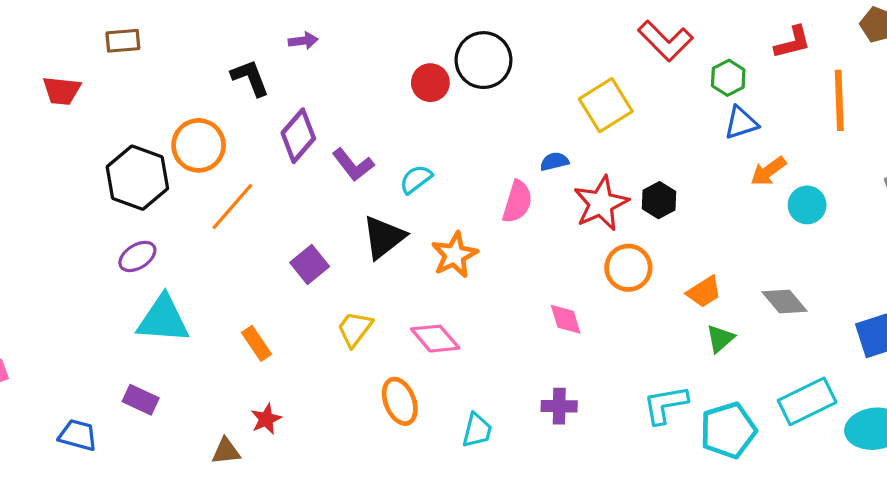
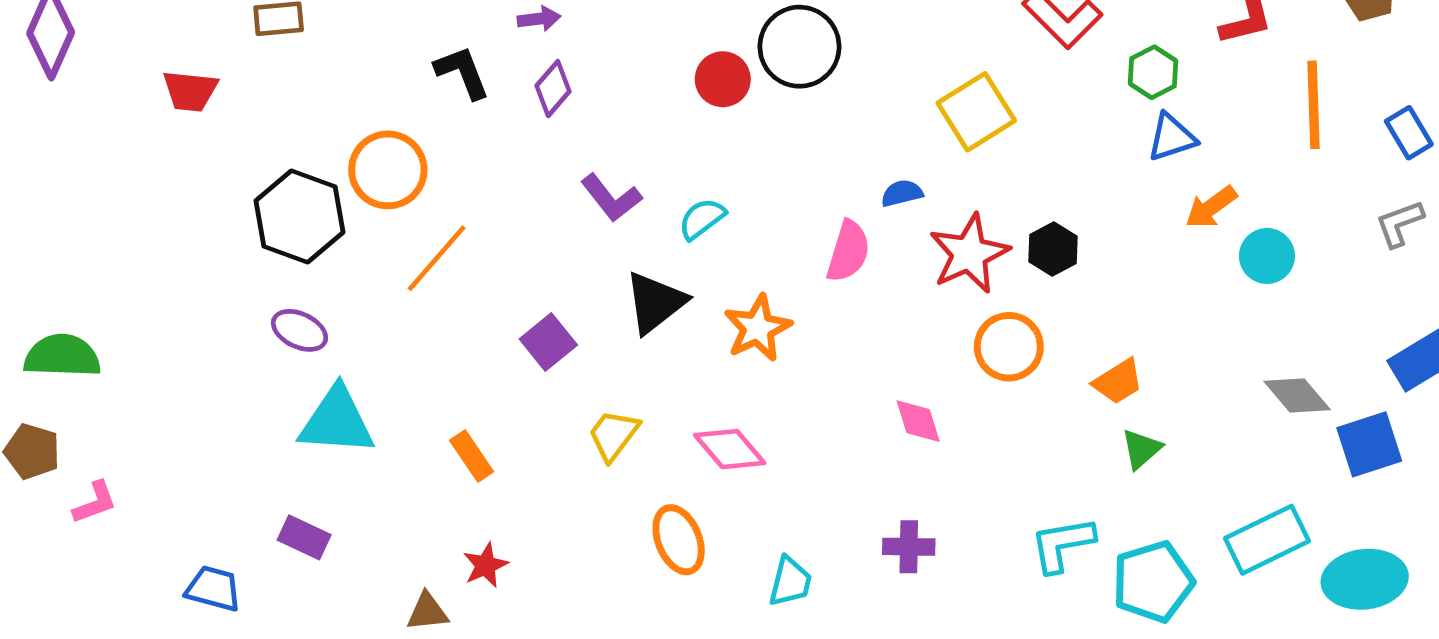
purple diamond: (298, 136) -> (553, 89), moved, size x0.7
purple ellipse: (137, 256) -> (299, 330), turned 57
gray diamond: (785, 302) -> (1297, 396), moved

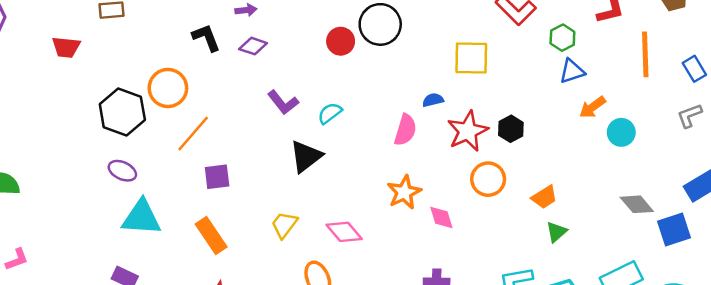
purple diamond: (553, 89) -> (253, 46), turned 68
yellow square: (976, 112) -> (471, 58), turned 33
orange star: (758, 328) -> (404, 192), moved
purple square: (548, 342) -> (217, 177), moved, turned 32
orange rectangle: (472, 456) -> (211, 235), size x1.4

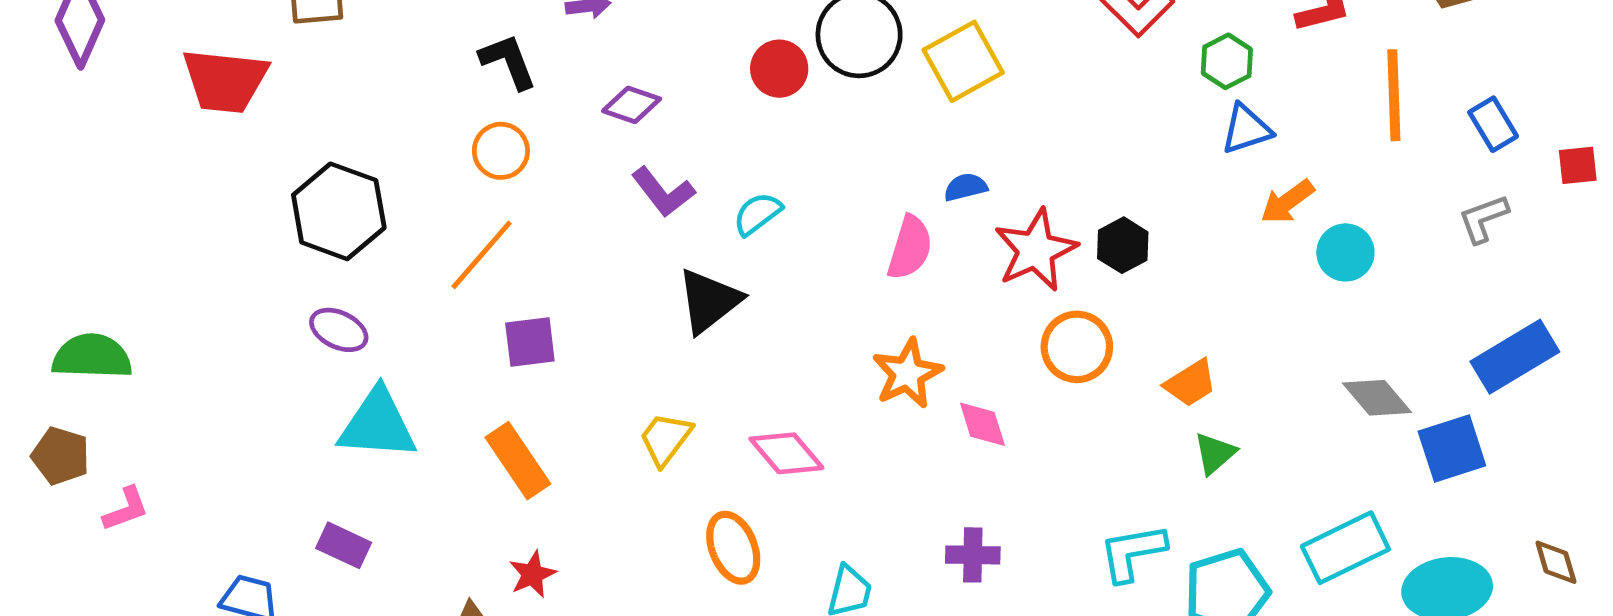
purple diamond: (253, 46) -> (632, 105), moved
red trapezoid: (66, 47) -> (225, 81), size x1.5
yellow square: (471, 58) -> (963, 61), moved, turned -30
orange circle: (168, 88) -> (501, 151), moved, size x0.7

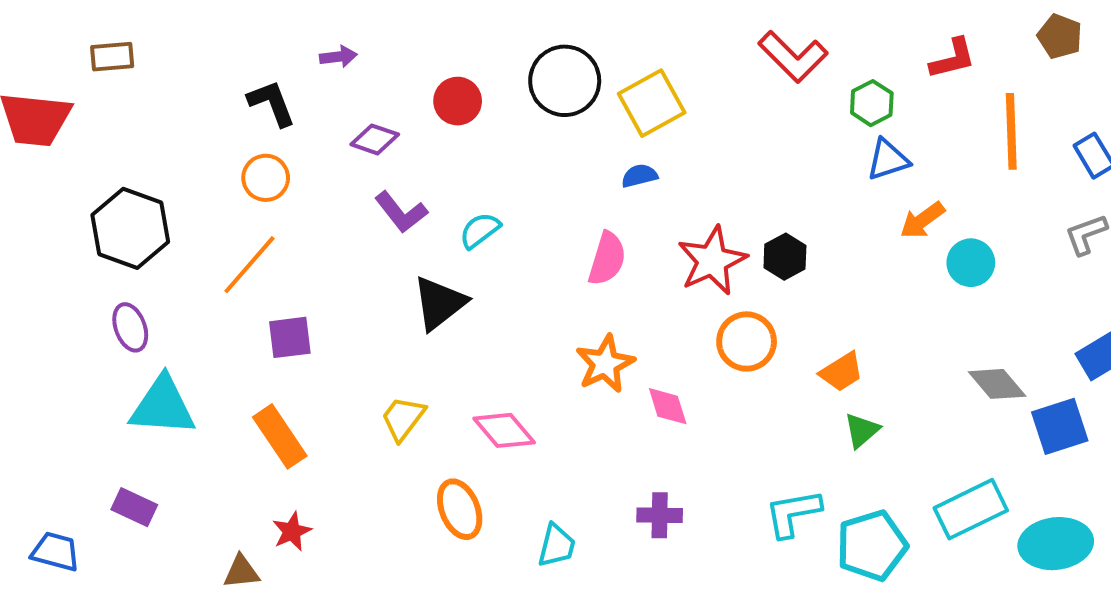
red circle: (779, 69) -> (458, 101), moved
blue semicircle: (966, 187) -> (639, 176), moved
purple ellipse: (339, 330) -> (130, 327), turned 45

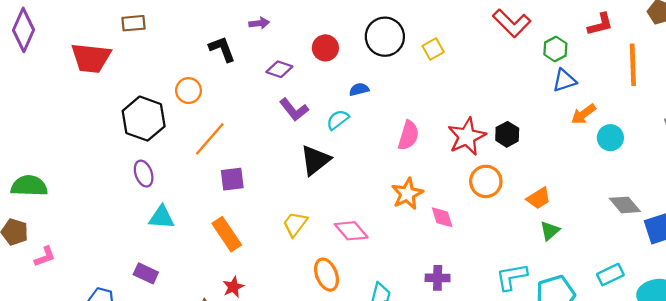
yellow square: (652, 103) -> (433, 49), size x0.6
blue semicircle: (639, 176) -> (359, 89), moved
orange circle: (266, 178) -> (188, 91), moved
cyan triangle: (163, 406) -> (162, 217), size x0.7
cyan rectangle: (971, 509) -> (610, 275), size x0.7

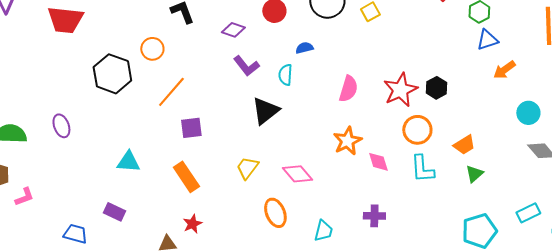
cyan semicircle: (338, 120) -> (285, 75), turned -50
cyan circle: (610, 138) -> (528, 113), moved
purple ellipse: (144, 174) -> (61, 126), moved
cyan L-shape: (512, 277) -> (422, 169), moved, turned -84

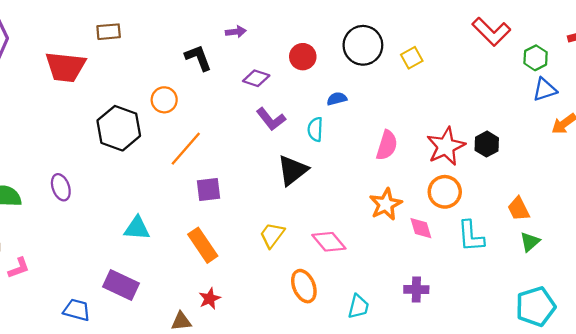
orange circle: (417, 130) -> (445, 192), moved
orange trapezoid: (464, 145) -> (519, 209), turned 95
purple rectangle: (114, 212) -> (121, 285), size x1.4

